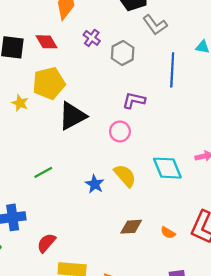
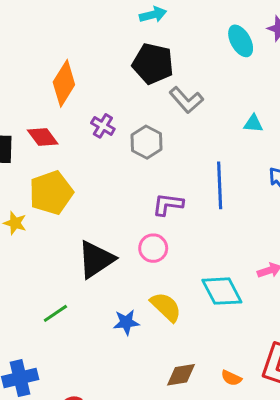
blue line: (172, 70) -> (220, 185), moved
black triangle: (72, 116) -> (96, 259), moved
blue star: (95, 184) -> (126, 322), turned -30

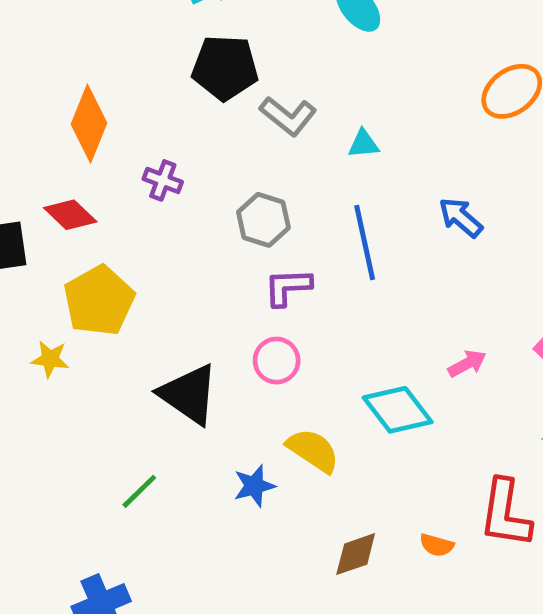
cyan triangle: (253, 124) -> (363, 144), moved
gray hexagon: (146, 142) -> (263, 220), moved
black triangle: (96, 259) -> (189, 394), turned -42

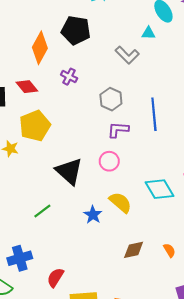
black pentagon: (225, 68) -> (76, 30), moved
cyan triangle: (363, 144) -> (148, 33), moved
blue star: (254, 486) -> (93, 215), turned -30
orange semicircle: (437, 545) -> (169, 250), turned -144

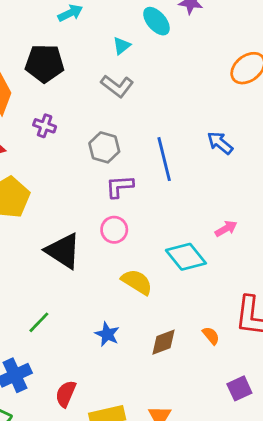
cyan triangle: (148, 33) -> (122, 46), moved, turned -32
green line: (42, 211) -> (39, 322), moved
blue star: (93, 215) -> (107, 334), moved

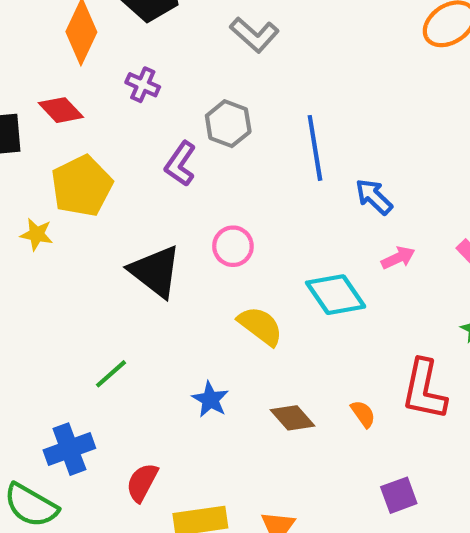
blue arrow: (220, 143) -> (374, 197), moved
purple L-shape: (120, 186) -> (180, 164), moved, turned -56
brown diamond: (164, 342) -> (293, 418), turned 64

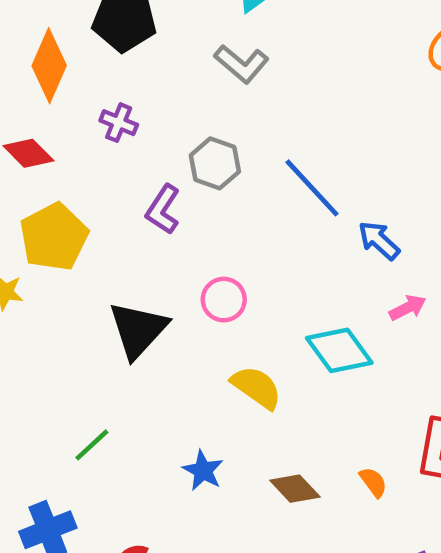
blue line: (315, 148) -> (312, 188), turned -32
black triangle: (155, 271) -> (138, 330), turned 36

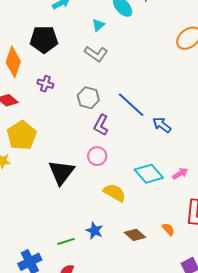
purple L-shape: (163, 209) -> (101, 125), moved
pink arrow: (408, 308) -> (180, 173), moved
green line: (92, 445) -> (66, 241), moved, turned 30

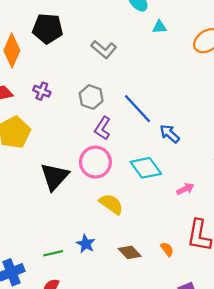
cyan triangle: (98, 25) -> (160, 27), moved, turned 32
purple cross: (45, 84) -> (42, 91), moved
pink circle: (97, 156) -> (95, 162), size x1.5
cyan diamond: (149, 174) -> (146, 168), moved

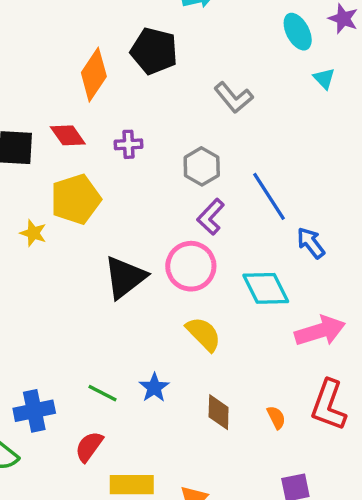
cyan triangle: (160, 27) -> (324, 78), turned 40
purple cross: (42, 91) -> (128, 144), turned -35
pink arrow: (185, 189) -> (320, 331), size x1.8
brown diamond: (130, 252) -> (219, 412), turned 35
green line: (53, 253) -> (102, 393), turned 30

